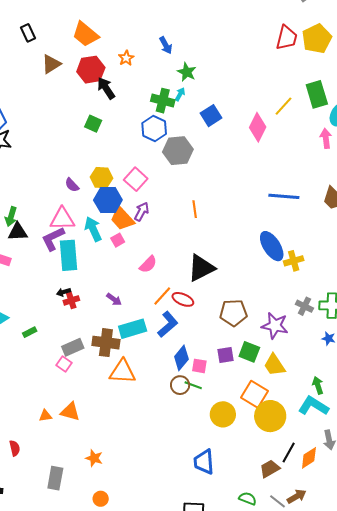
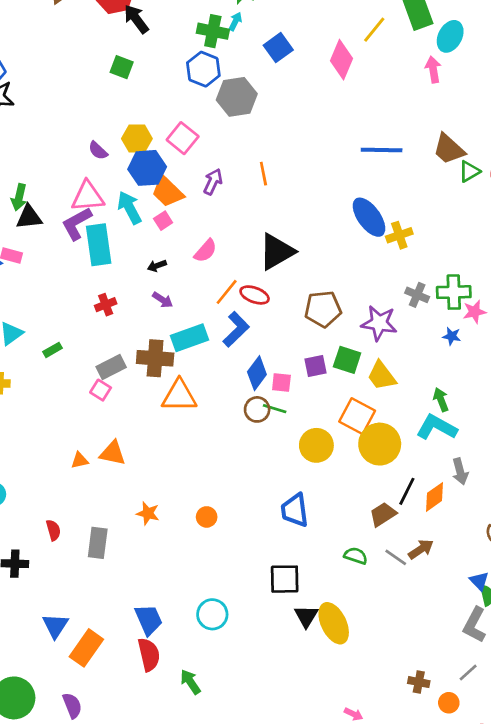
purple arrow: (142, 212) -> (213, 182), moved
black arrow: (64, 292) -> (157, 266), moved
red semicircle: (15, 448) -> (53, 530), moved
orange circle: (101, 499) -> (207, 517), moved

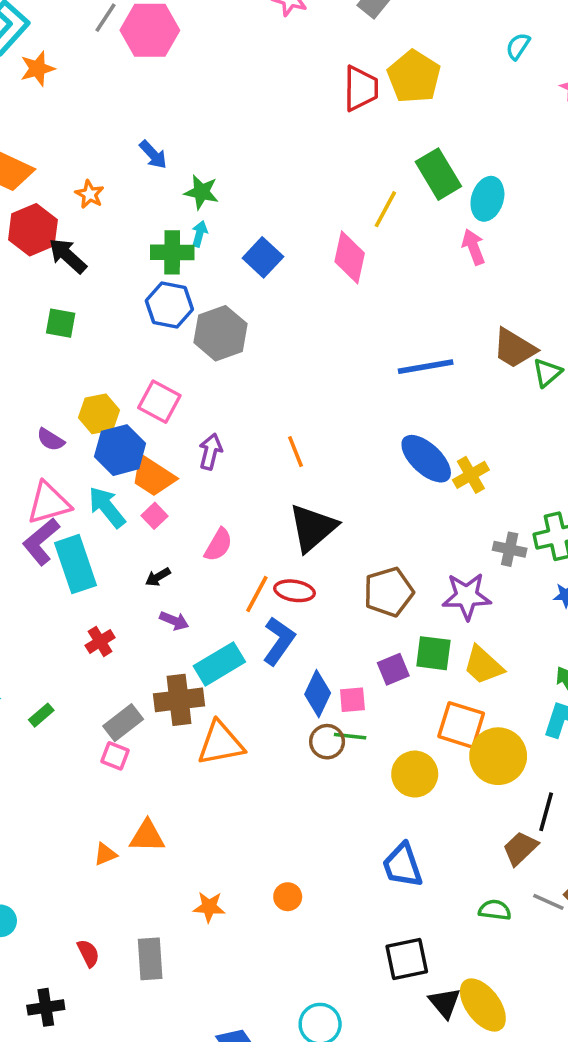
orange line: (263, 174) -> (295, 452), moved

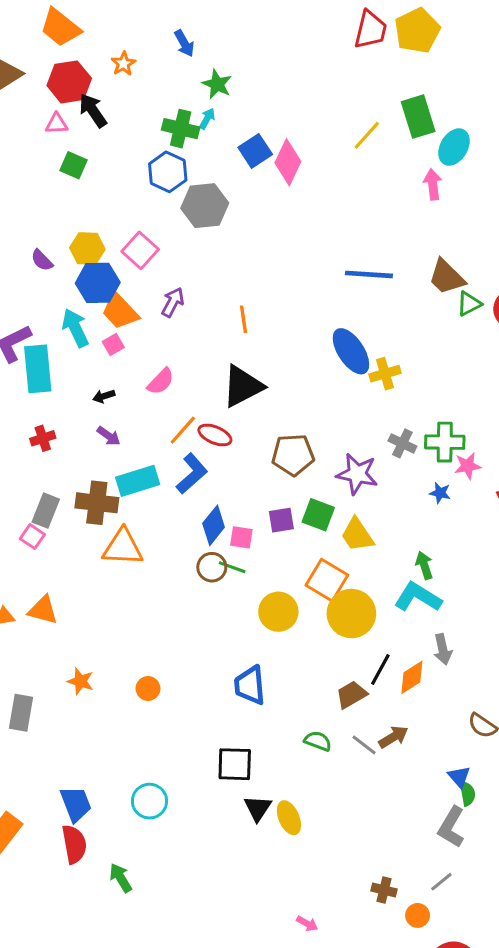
pink diamond: (350, 257) -> (288, 162), moved
pink triangle: (49, 503) -> (57, 124), moved, size x0.6
gray rectangle: (123, 723) -> (46, 511), turned -44
yellow ellipse: (483, 1005) -> (289, 818), size x0.7

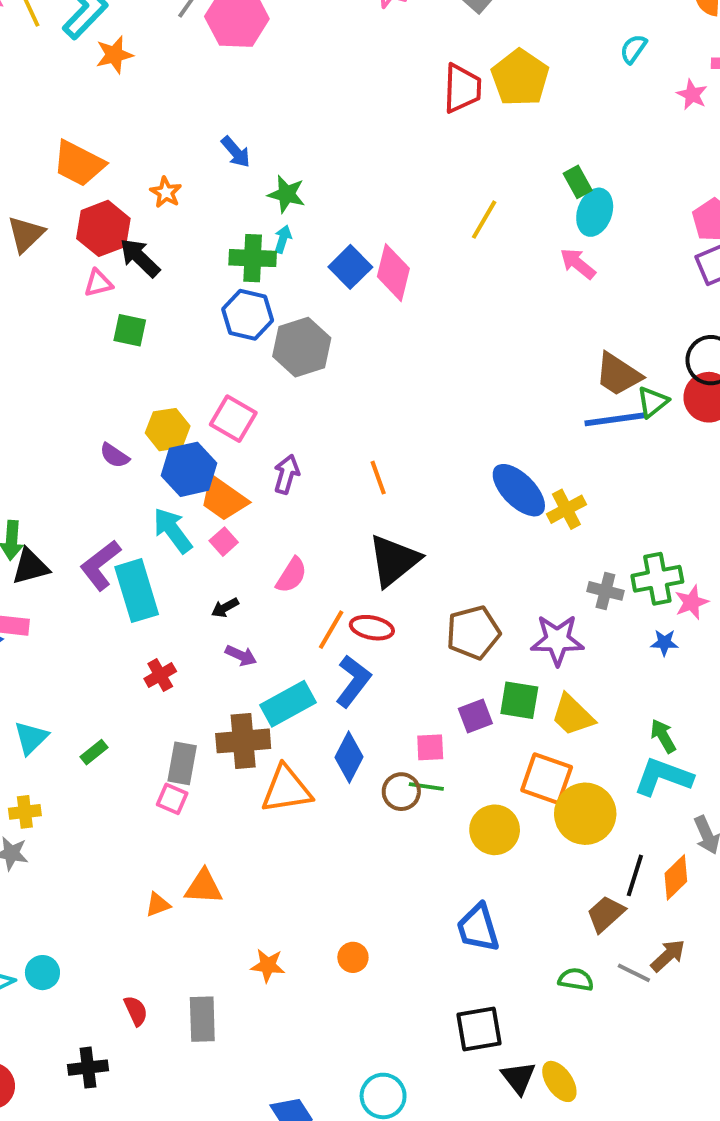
green rectangle: (418, 117) -> (578, 182), moved, size x0.6
pink arrow: (433, 184) -> (578, 264), turned -32
blue line: (369, 274) -> (615, 419), moved
blue diamond: (214, 525) -> (349, 757), moved

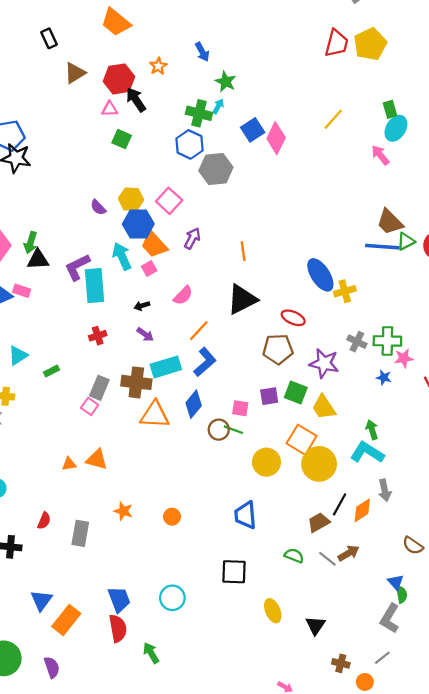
orange trapezoid: (79, 164) -> (116, 22), moved
red ellipse: (372, 628) -> (293, 318), moved
red semicircle: (136, 1011) -> (44, 521), turned 36
black triangle: (518, 1078) -> (315, 625), moved

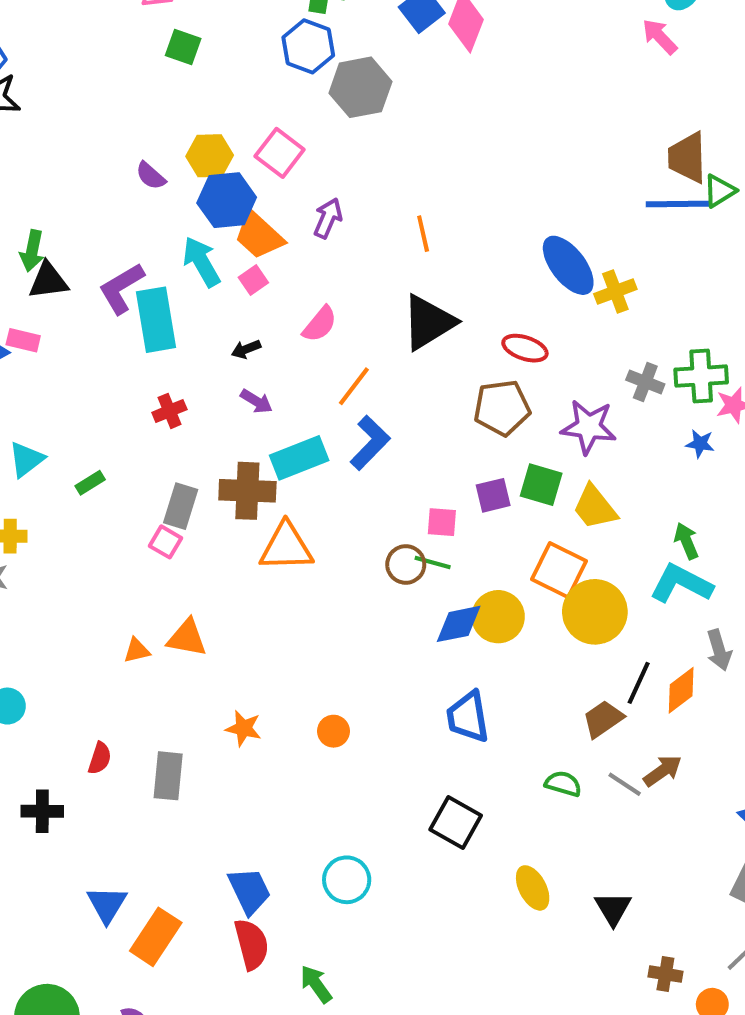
brown trapezoid: (390, 222) -> (687, 158), turned 48
blue diamond: (194, 404) -> (459, 624), moved, turned 44
black square: (234, 572) -> (456, 823), turned 32

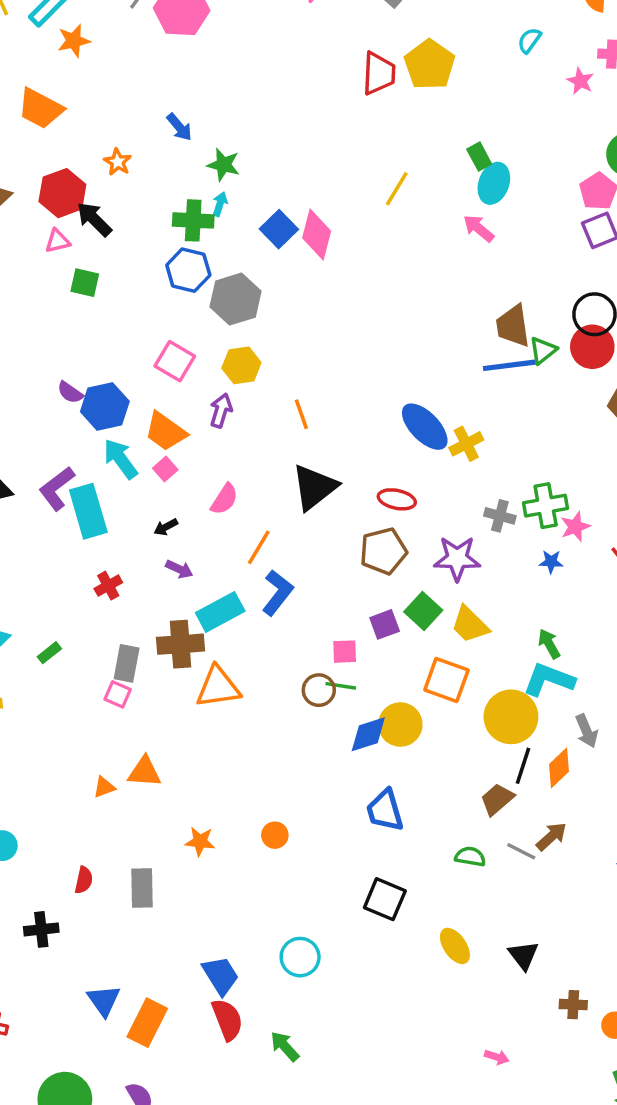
yellow hexagon: (210, 156) -> (241, 365), moved
blue hexagon: (227, 200) -> (105, 406), moved
green square: (541, 485) -> (423, 611), turned 33
yellow circle: (595, 612) -> (511, 717), moved

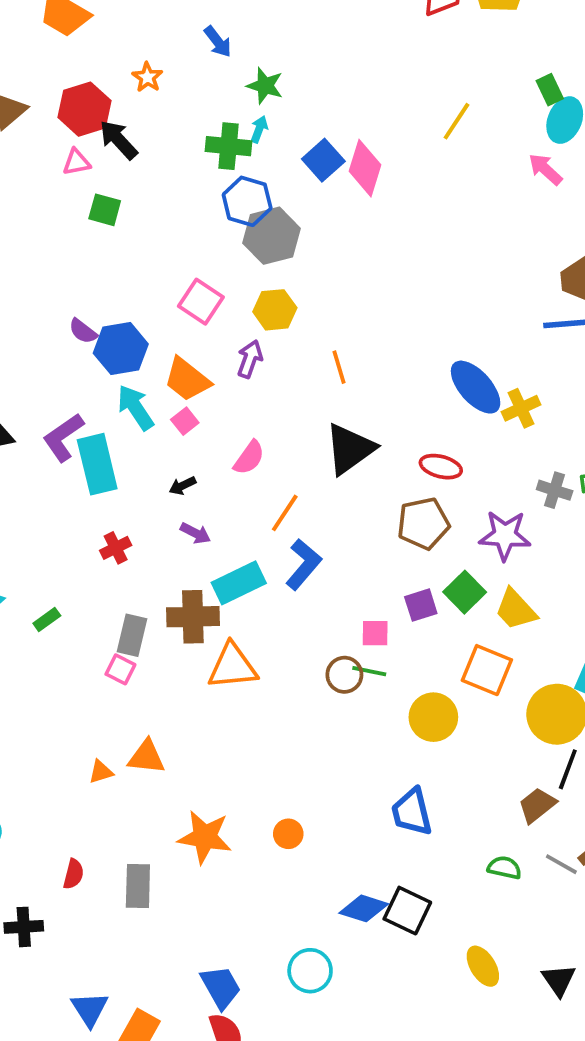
blue hexagon: (188, 270) -> (247, 201), moved
blue diamond: (368, 734) -> (364, 908), moved, turned 33
orange star: (200, 841) -> (205, 837), size x1.6

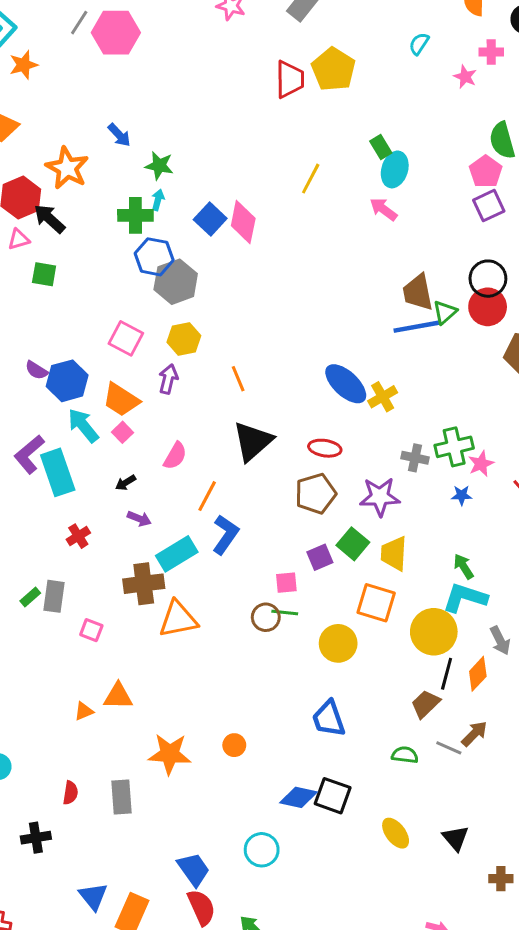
orange star: (147, 77) -> (67, 168), size x1.8
yellow trapezoid: (516, 610) -> (394, 553), turned 51
gray rectangle: (132, 635) -> (54, 596), moved

